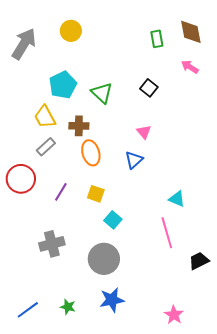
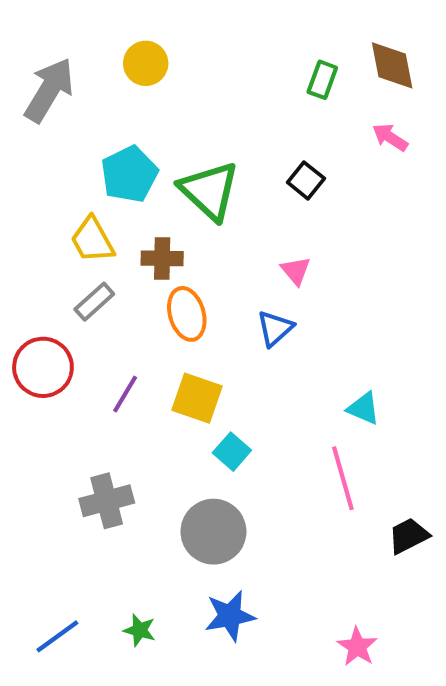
green rectangle: (157, 39) -> (322, 80), turned 30
green triangle: (102, 93) -> (209, 191), size x1.4
yellow square: (96, 194) -> (197, 398), size x1.4

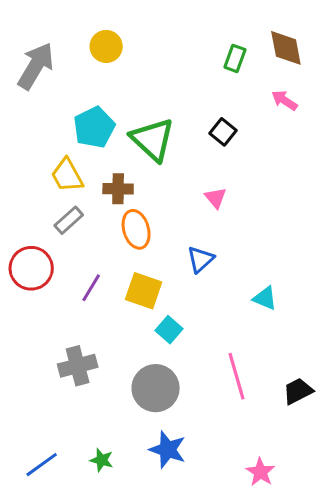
blue triangle: (275, 328) -> (201, 259), moved
pink line: (343, 478) -> (236, 376), moved
blue star: (230, 616) -> (168, 450), turned 30

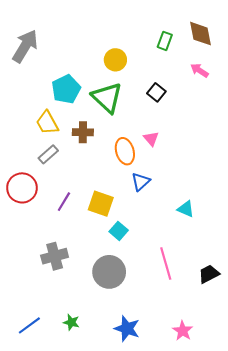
yellow circle: (106, 46) -> (115, 60), moved
orange ellipse: (136, 229) -> (125, 151), moved
blue star: (168, 450) -> (127, 329), moved

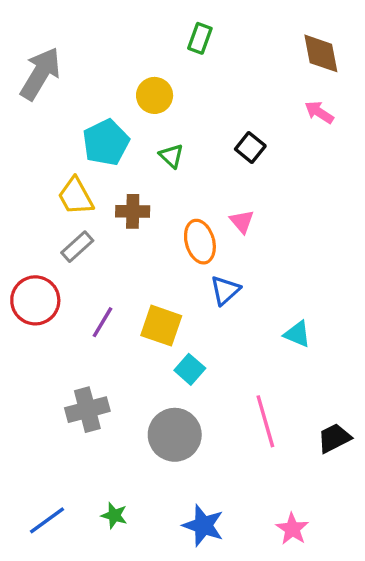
green rectangle: (165, 41) -> (200, 38), moved
yellow circle: (115, 60) -> (155, 95), moved
green triangle: (107, 98) -> (171, 156), size x0.5

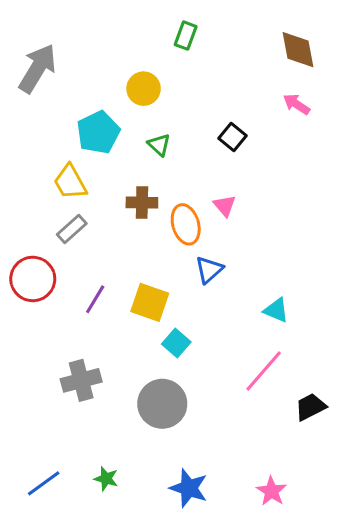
brown cross: (133, 211) -> (142, 203), moved
pink line: (265, 421) -> (264, 371), moved, turned 57

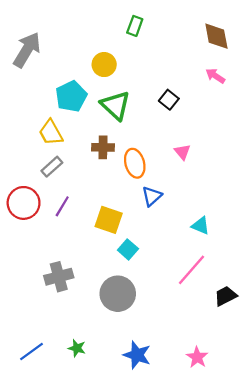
green triangle: (159, 145) -> (115, 105), size x1.8
pink triangle: (225, 206) -> (182, 152), moved
purple line: (95, 299) -> (62, 206), moved

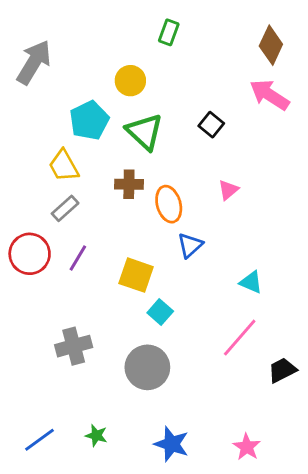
brown diamond: (216, 36) -> (271, 45), turned 36
pink arrow: (215, 76) -> (269, 95), size x1.6
pink triangle: (182, 152) -> (228, 190), turned 30

